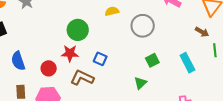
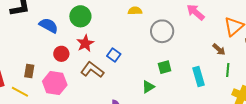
green circle: (78, 30) -> (80, 16), moved
red star: (70, 53) -> (85, 43), turned 30
blue semicircle: (18, 61) -> (49, 25), moved, turned 126

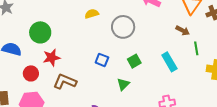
red star: (85, 43) -> (52, 58), turned 30
blue square: (114, 55) -> (102, 60), moved

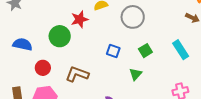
green circle: (40, 32) -> (60, 36), moved
red star: (52, 58) -> (80, 19), moved

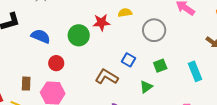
brown L-shape: (77, 74) -> (107, 77), moved

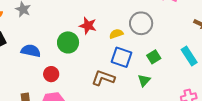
yellow semicircle: (125, 13) -> (116, 34), moved
red star: (101, 22) -> (88, 26), turned 30
blue square: (128, 60) -> (122, 57), size x1.5

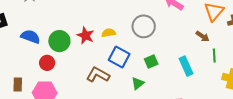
red star: (88, 26) -> (86, 35), moved
yellow semicircle: (116, 34) -> (109, 33), moved
green circle: (68, 42) -> (59, 41), moved

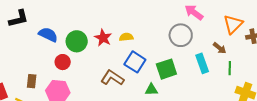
gray circle: (144, 26) -> (181, 35), moved
green square: (151, 62) -> (166, 69), size x1.5
cyan rectangle: (186, 66) -> (202, 63), moved
green triangle: (138, 83) -> (151, 90), turned 32

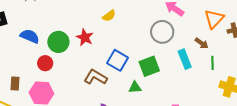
yellow semicircle: (126, 37) -> (109, 16), moved, turned 152

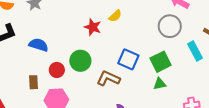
red star: (85, 37) -> (93, 27), moved
green circle: (58, 42) -> (80, 61), moved
brown rectangle: (15, 83) -> (33, 82), moved
green triangle: (135, 87) -> (160, 84), moved

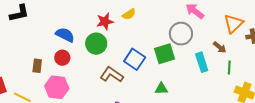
red star: (93, 27) -> (105, 21), turned 30
blue semicircle: (39, 45) -> (65, 35), moved
green circle: (80, 61) -> (96, 44), moved
green square: (161, 62) -> (164, 54), moved

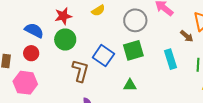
red star: (105, 21) -> (63, 16), moved
gray circle: (181, 34) -> (135, 20), moved
brown arrow: (220, 47) -> (187, 36), moved
brown L-shape: (112, 75) -> (80, 71), turned 70

